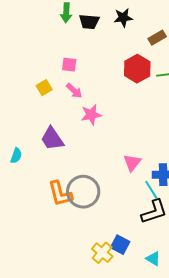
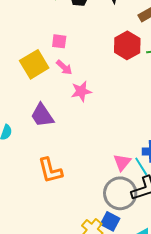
yellow square: (44, 88) -> (34, 64), size x1.8
pink triangle: (132, 163) -> (122, 162), moved
gray circle: (83, 192) -> (120, 193), moved

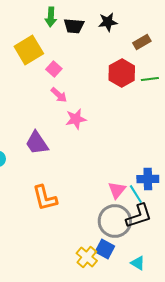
pink square: (59, 41) -> (54, 69), turned 35
yellow square: (34, 64) -> (29, 50), moved

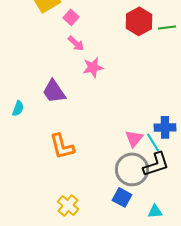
yellow cross: (87, 257) -> (68, 205), moved
cyan triangle: (138, 263) -> (155, 211), turned -35

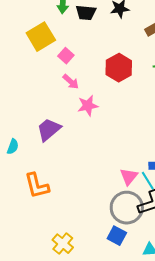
red hexagon: (139, 21) -> (119, 68), moved
purple trapezoid: (54, 91) -> (49, 130), turned 84
orange L-shape: (62, 146) -> (37, 186), moved

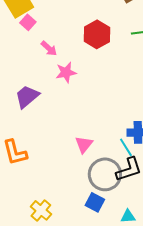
pink square: (66, 56) -> (28, 22), moved
pink triangle: (129, 177) -> (84, 144), moved

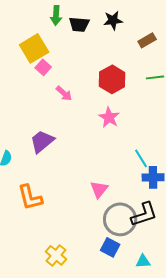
pink star: (66, 72) -> (109, 117), moved, turned -30
cyan line: (126, 147) -> (141, 158), moved

